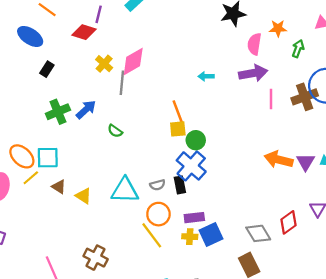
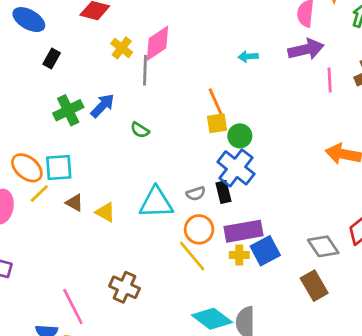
purple rectangle: (194, 218) -> (243, 231), size x1.5

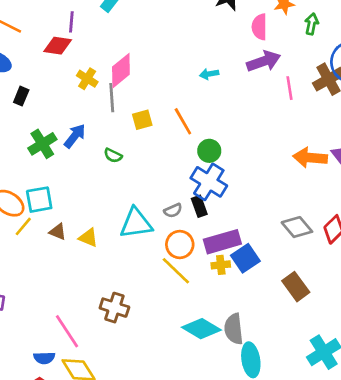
yellow square: (217, 123) -> (142, 120), moved
gray diamond: (323, 246) -> (297, 227), moved

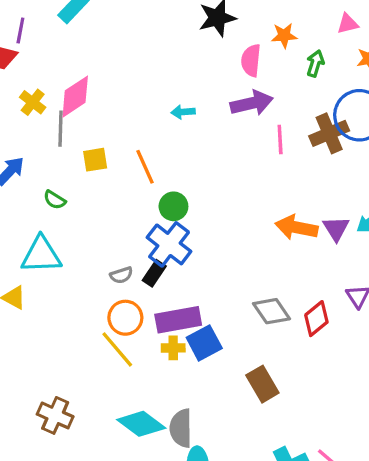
black rectangle: (199, 206) -> (154, 273), turned 48
cyan triangle: (136, 223) -> (41, 255), moved
brown cross: (114, 308) -> (55, 415), moved

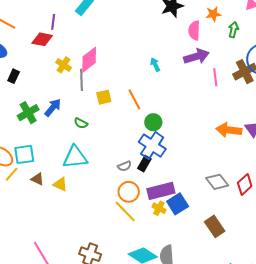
cyan arrow: (183, 112) -> (155, 65), turned 72
yellow cross: (173, 348) -> (159, 208), turned 32

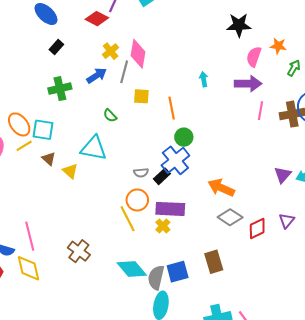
pink diamond: (89, 60) -> (138, 54), turned -60
blue arrow: (53, 108) -> (97, 76), moved
orange arrow: (229, 130) -> (221, 188), moved
gray diamond: (217, 182) -> (230, 217), turned -35
blue square: (178, 204) -> (178, 272), moved

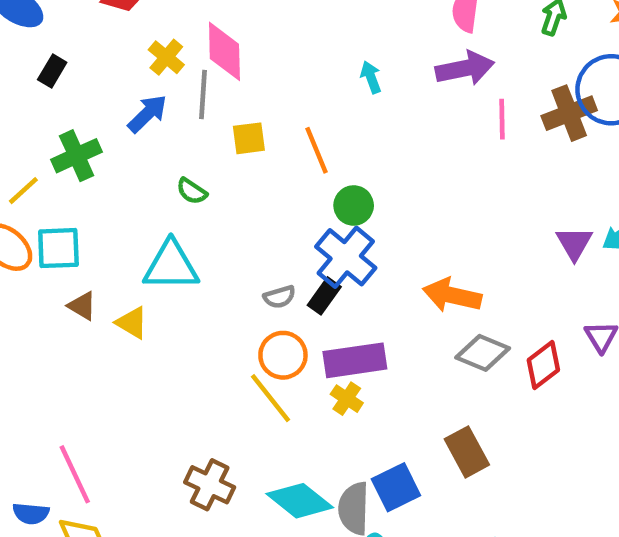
yellow line: (24, 146) -> (23, 191), moved
brown cross: (79, 251) -> (210, 485), moved

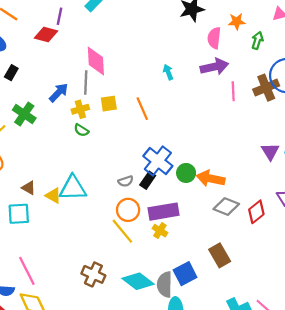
yellow cross: (166, 57) -> (80, 109), moved, turned 35
green cross: (77, 156) -> (24, 114), turned -30
green circle: (354, 206) -> (186, 173), moved
cyan square: (58, 248) -> (19, 214), moved
cyan triangle: (171, 266) -> (73, 188), moved

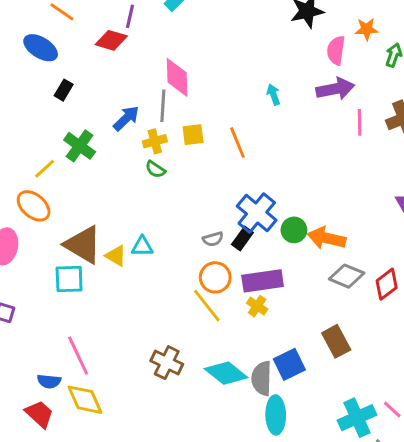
brown triangle: (29, 188) -> (83, 245), size x2.0
cyan triangle: (73, 188) -> (142, 246), size x0.6

